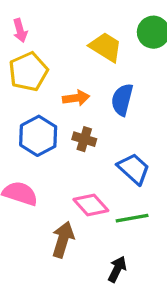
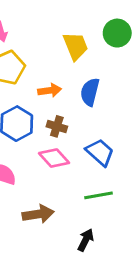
yellow trapezoid: (106, 47) -> (76, 46), turned 36
pink diamond: (91, 205) -> (54, 158), moved
brown arrow: (63, 240) -> (38, 214), turned 64

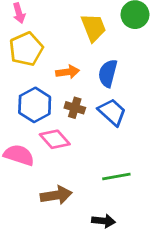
blue trapezoid: (100, 152) -> (112, 112), moved
pink diamond: (54, 158) -> (55, 139), moved
black arrow: (86, 240) -> (103, 221), turned 70

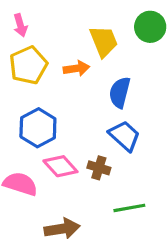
orange arrow: (68, 72) -> (76, 68), moved
brown cross: (75, 108) -> (99, 168), moved

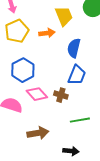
blue trapezoid: (125, 136) -> (77, 75), turned 70

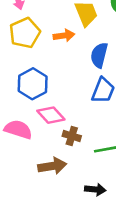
brown cross: (61, 95) -> (72, 136), moved

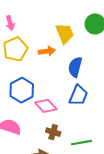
pink diamond: (51, 115) -> (46, 106), moved

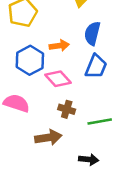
orange arrow: (47, 51) -> (59, 46), moved

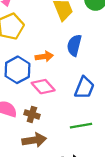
blue trapezoid: (96, 66) -> (84, 88), moved
brown cross: (67, 109) -> (32, 114), moved

